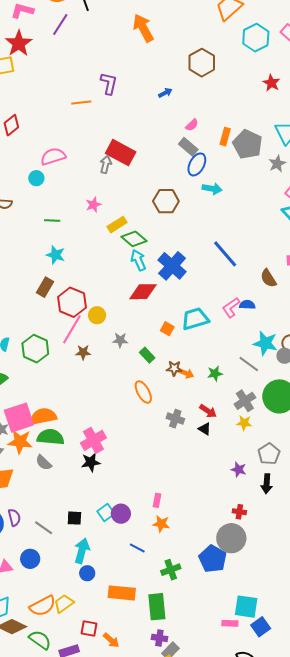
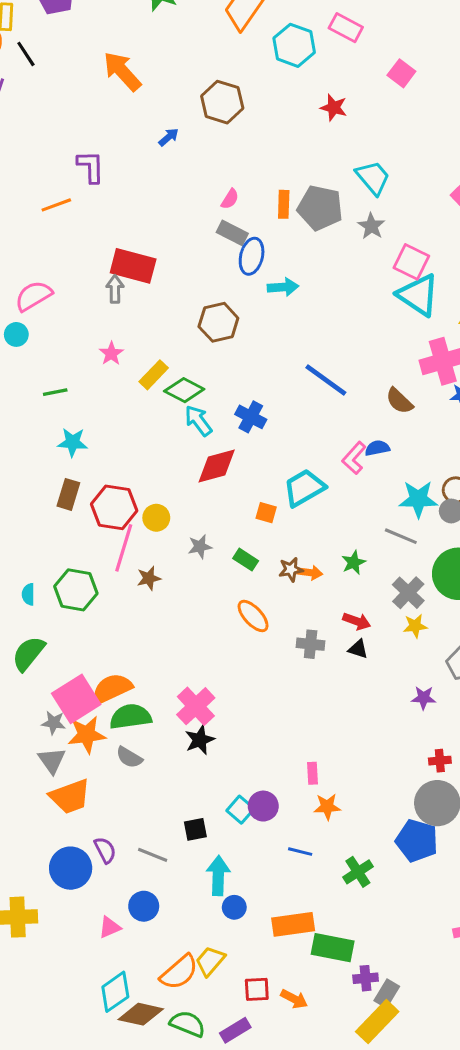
blue arrow: (165, 93) -> (169, 137), moved
blue cross: (172, 266) -> (251, 417), size x0.7
green rectangle: (157, 607) -> (333, 948), moved, turned -60

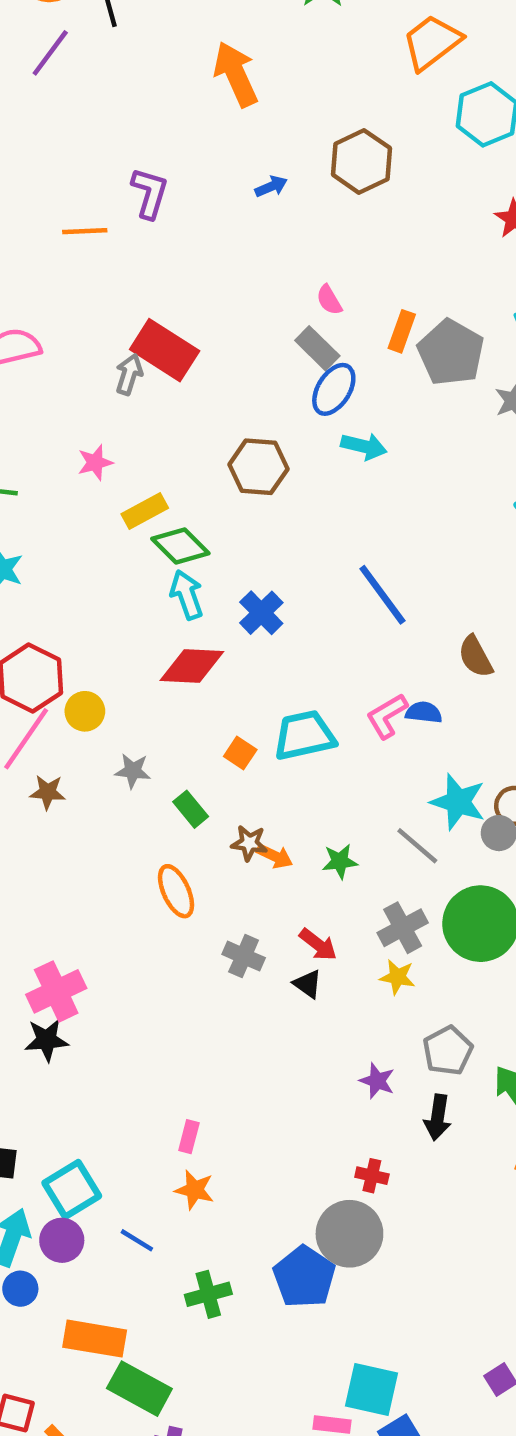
pink semicircle: (230, 199) -> (329, 300), turned 100
purple circle: (263, 806) -> (62, 1240), moved
cyan square: (240, 810) -> (72, 1189), moved, size x1.4

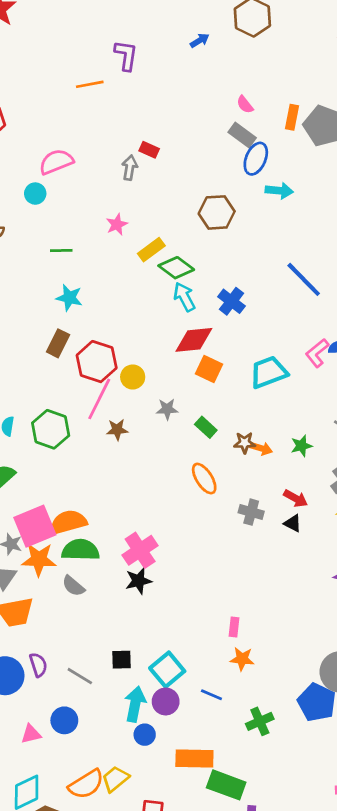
red rectangle: (165, 350) -> (149, 150), size x0.5
orange square: (240, 753) -> (209, 369), moved, size x1.4

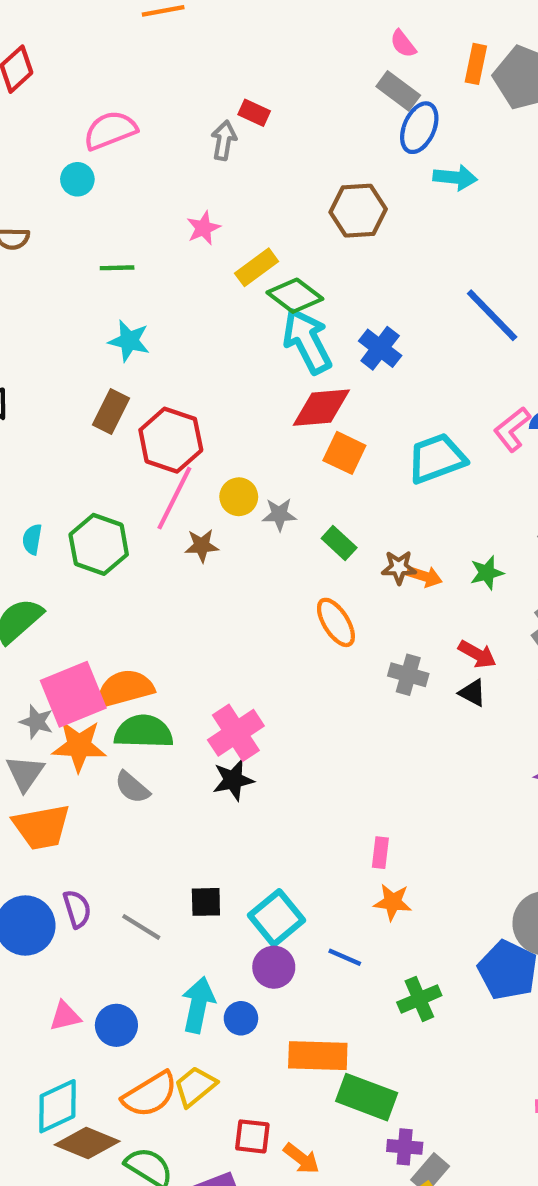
cyan arrow: (184, 297) -> (307, 341), size x1.4
yellow circle: (133, 377) -> (239, 497), moved
cyan arrow: (135, 704) -> (198, 1005), moved
blue circle: (64, 720) -> (116, 1025), moved

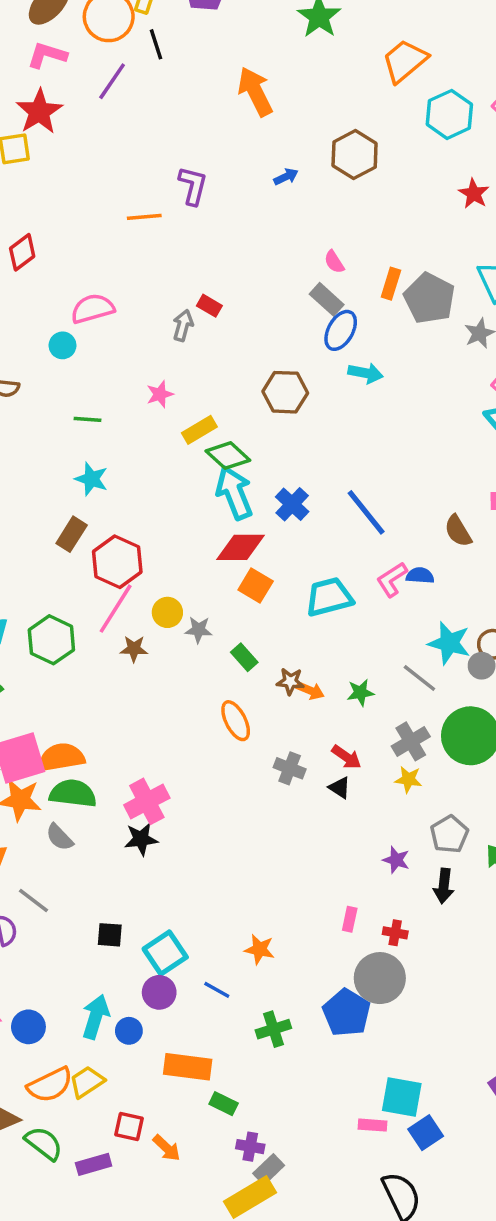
blue line: (492, 315) -> (366, 512), moved
pink rectangle: (380, 853) -> (350, 919), moved
gray line: (141, 927) -> (34, 900), moved
green rectangle: (367, 1097) -> (224, 1104), size x0.6

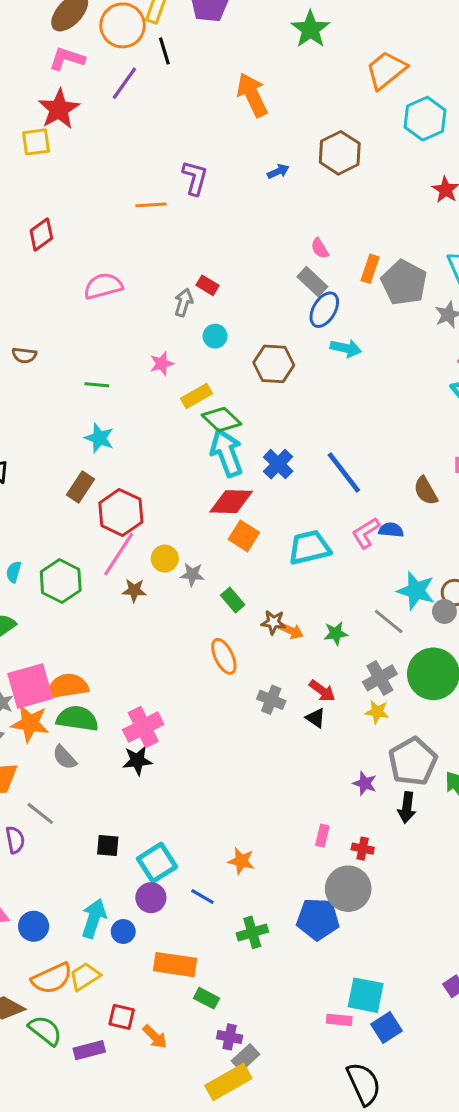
cyan circle: (63, 345) -> (215, 336), moved
gray pentagon: (449, 834) -> (413, 762), size x1.4
blue pentagon: (347, 1013) -> (318, 919), turned -30

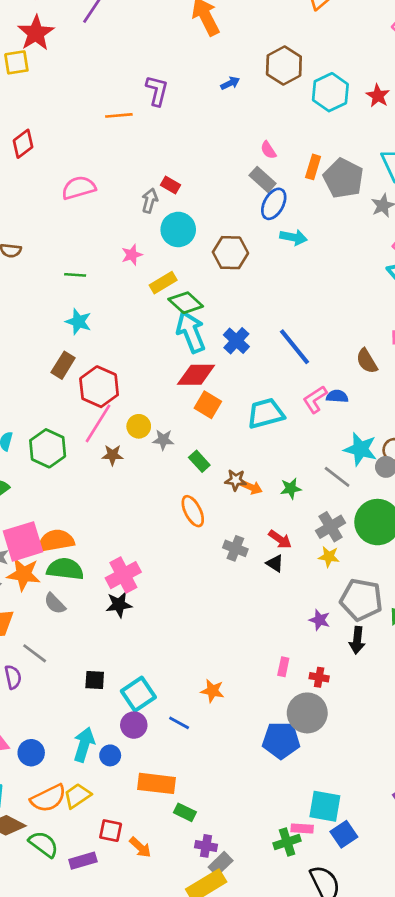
cyan hexagon: (425, 119) -> (330, 92), moved
cyan circle: (215, 336) -> (178, 229), size x1.6
gray pentagon: (413, 762) -> (361, 600), turned -30
green cross: (252, 932) -> (287, 842), moved

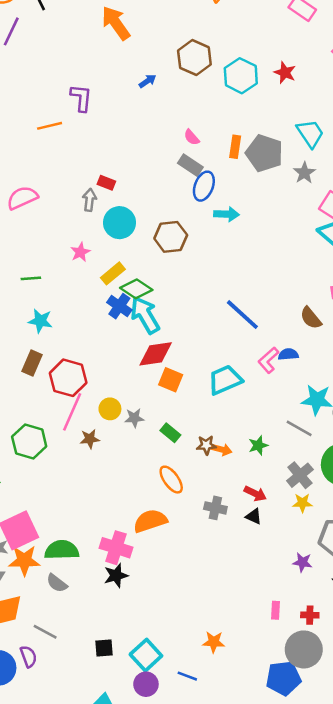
blue cross: (236, 341) -> (119, 306), moved
orange semicircle: (56, 541) -> (150, 521), moved
pink cross: (123, 575) -> (116, 548), turned -36

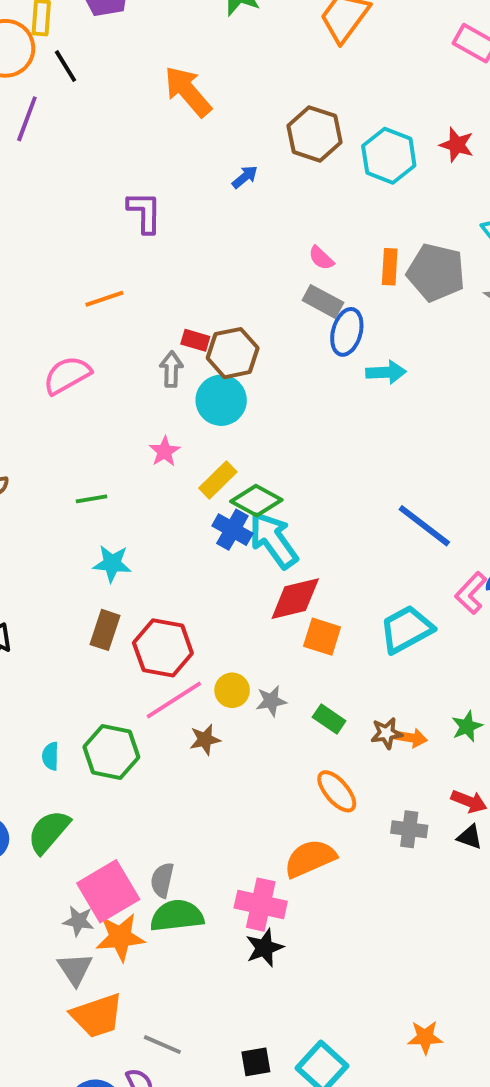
orange line: (50, 126) -> (104, 299), moved
brown hexagon: (171, 237) -> (233, 353), moved
pink line: (72, 412) -> (174, 700), turned 39
gray semicircle: (57, 583) -> (162, 880), moved, turned 70

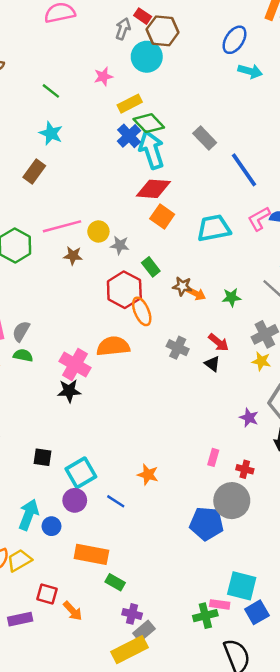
gray rectangle: (323, 301) -> (205, 138), moved
green line: (92, 499) -> (51, 91), turned 30
red hexagon: (163, 648) -> (124, 290), moved
green semicircle: (177, 916) -> (23, 355), size x0.6

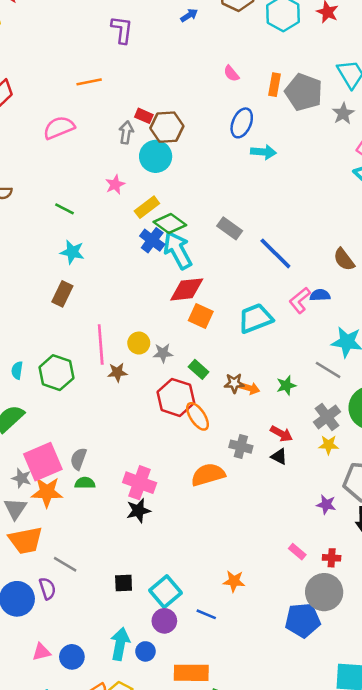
pink line: (62, 226) -> (101, 345), turned -69
orange semicircle: (113, 346) -> (208, 475), moved
pink rectangle: (213, 457) -> (297, 552), turned -56

